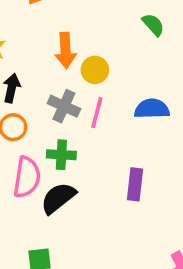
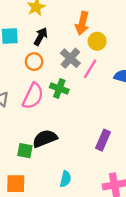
purple rectangle: (135, 184) -> (103, 140), moved
black semicircle: (58, 198) -> (45, 139), moved

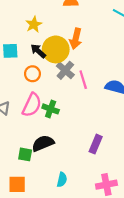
black arrow: (41, 36) -> (38, 51), turned -77
yellow circle: (97, 41) -> (56, 49), moved, size x1.6
pink line: (90, 69) -> (83, 80), turned -48
green cross: (59, 89) -> (51, 109), moved

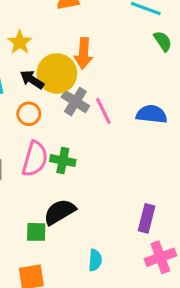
purple rectangle: (96, 144) -> (147, 218), moved

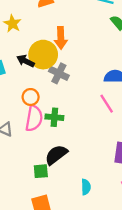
yellow star: (20, 42) -> (12, 24), moved
pink line: (103, 111) -> (107, 104), moved
orange circle: (29, 114) -> (31, 97), moved

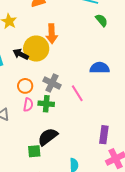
gray cross: (59, 73) -> (52, 83), moved
pink line: (107, 104) -> (77, 93), moved
pink semicircle: (34, 118) -> (28, 105), size x0.6

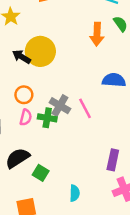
orange arrow: (52, 34) -> (97, 34), moved
gray cross: (52, 83) -> (60, 106), moved
black semicircle: (48, 137) -> (18, 158), moved
green square: (34, 151) -> (41, 173), moved, turned 32

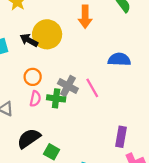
orange arrow: (97, 34) -> (85, 17), moved

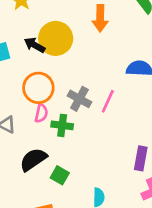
orange circle: (33, 77) -> (38, 88), size x1.5
pink line: (92, 88) -> (108, 101), turned 54
green cross: (56, 98) -> (62, 125), moved

